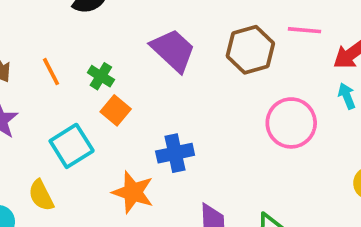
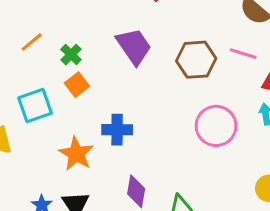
orange line: (51, 72) -> (32, 42), turned 65

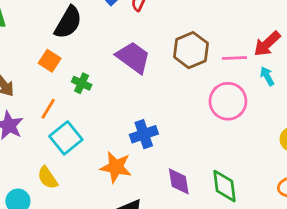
orange line: (32, 42) -> (48, 109), moved
pink line: (243, 54) -> (234, 58), moved
orange square: (77, 85) -> (50, 61), moved

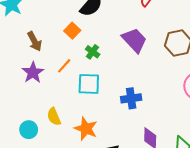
cyan square: (66, 138) -> (89, 84), moved, turned 30
orange star: (116, 167) -> (86, 129), moved

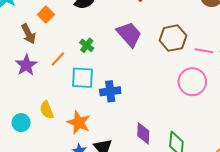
orange square: (72, 31) -> (46, 15), moved
blue cross: (131, 98) -> (110, 91), moved

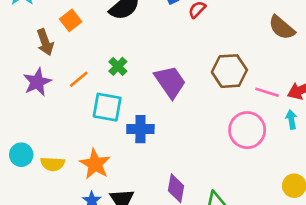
purple trapezoid: (129, 34) -> (170, 82), moved
yellow semicircle: (47, 110) -> (53, 164), moved, turned -72

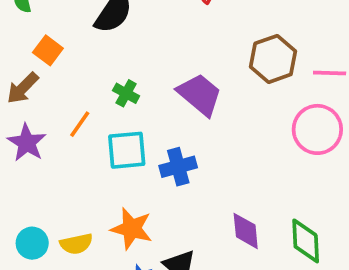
brown arrow: (45, 42) -> (23, 88), turned 80

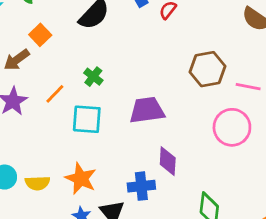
purple trapezoid: (200, 94) -> (147, 110), moved, turned -57
blue cross: (178, 167) -> (141, 186), moved
purple diamond: (246, 231) -> (168, 161), moved

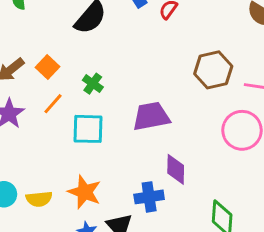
orange square: (40, 35) -> (47, 67), moved

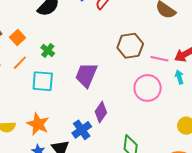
purple trapezoid: (151, 116) -> (86, 75), turned -60
purple diamond: (176, 169) -> (101, 112), turned 30
blue cross: (149, 197) -> (82, 130), turned -30

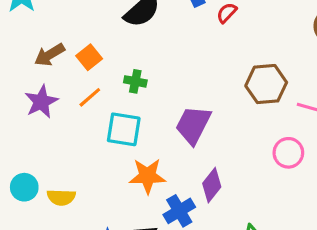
green cross: (48, 50) -> (135, 81), turned -32
pink circle: (148, 88) -> (288, 153), size x0.7
orange star: (38, 124) -> (147, 176), moved, turned -30

